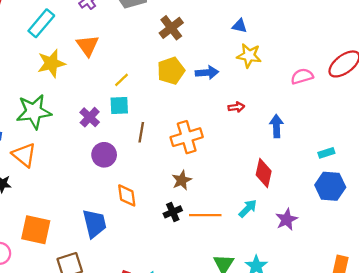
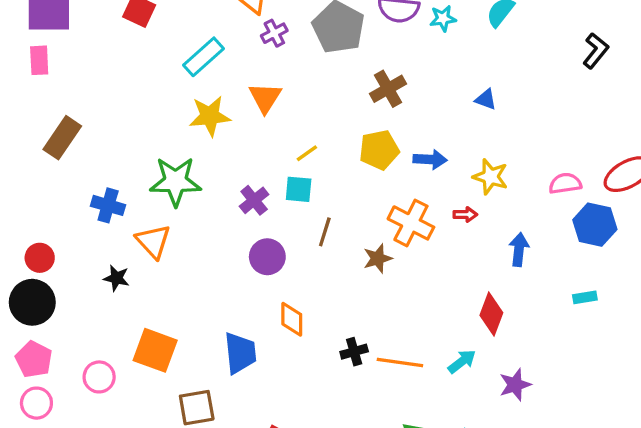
yellow star: (249, 56) -> (490, 177), moved
orange cross: (187, 137) -> (411, 223), moved, turned 36
brown star: (182, 180) -> (378, 258), moved
blue hexagon: (330, 186) -> (595, 225), moved

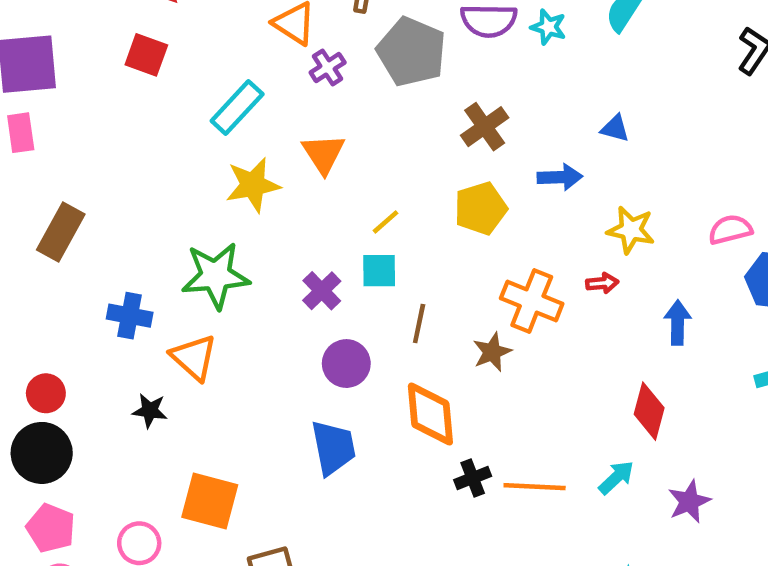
cyan star: (443, 18) -> (548, 27), turned 30
blue arrow: (430, 159) -> (560, 177), moved
orange diamond: (292, 319) -> (430, 414), moved, size x1.4
blue trapezoid: (240, 353) -> (333, 448), moved

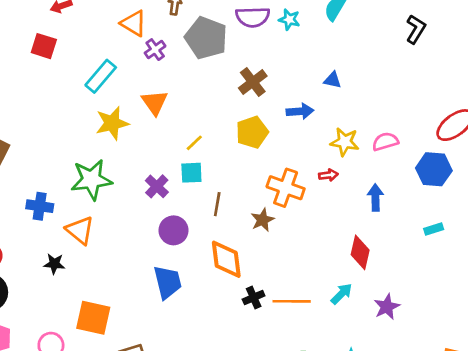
pink semicircle: (730, 230) -> (385, 142), moved

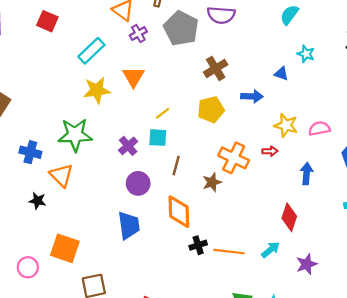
cyan star: (289, 20) -> (306, 54), moved

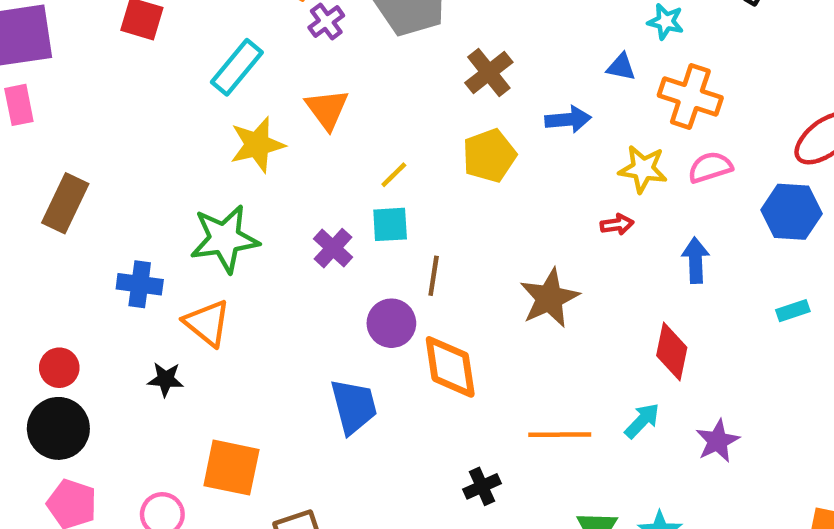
orange cross: (234, 158) -> (690, 96), moved
brown star: (212, 182) -> (549, 298), moved, size x1.5
purple circle: (138, 183) -> (391, 323), moved
black cross: (198, 245) -> (482, 486), moved

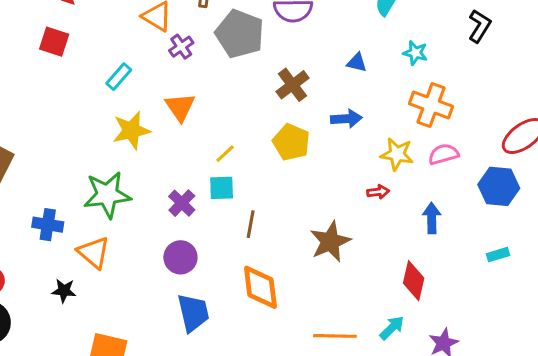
cyan rectangle: (237, 67) -> (119, 77), size x0.7
blue triangle: (621, 67) -> (357, 63), moved
yellow pentagon: (489, 156) -> (291, 142), turned -30
purple circle: (391, 323) -> (180, 257), moved

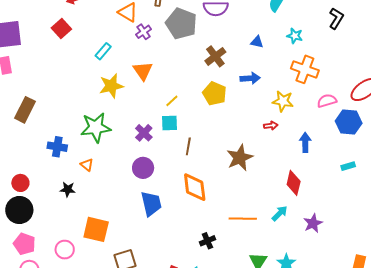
red square: (54, 42) -> (61, 29), turned 30
pink semicircle: (443, 154) -> (327, 101), moved
orange triangle: (94, 252) -> (87, 165), size x0.6

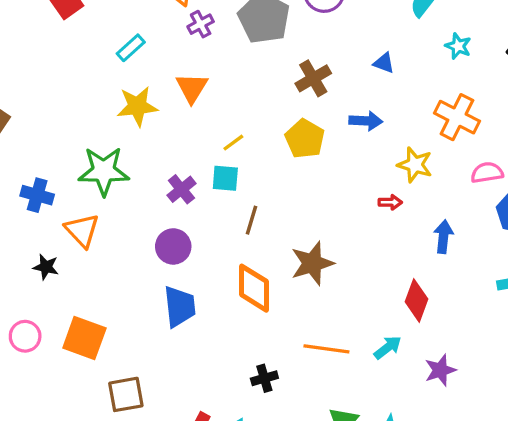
cyan star: (295, 36) -> (458, 46), moved
brown star: (240, 158) -> (312, 263), moved
orange triangle: (87, 165) -> (82, 230), size x1.6
pink circle: (65, 250) -> (25, 336), moved

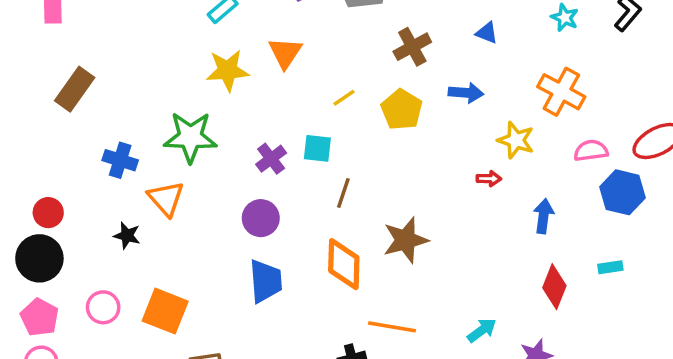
yellow line: (233, 143) -> (344, 98), moved
red diamond: (416, 300) -> (554, 287), moved
orange line: (326, 349) -> (392, 327), moved

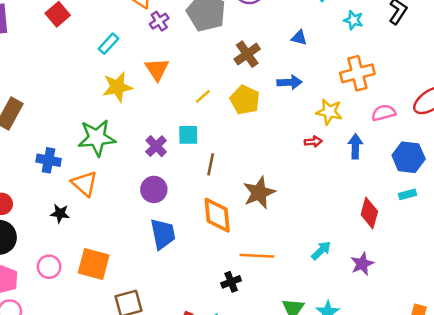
orange cross: (561, 92) -> (357, 73), turned -36
blue hexagon: (622, 192) -> (409, 157), moved
blue arrow: (543, 216) -> (355, 146), moved

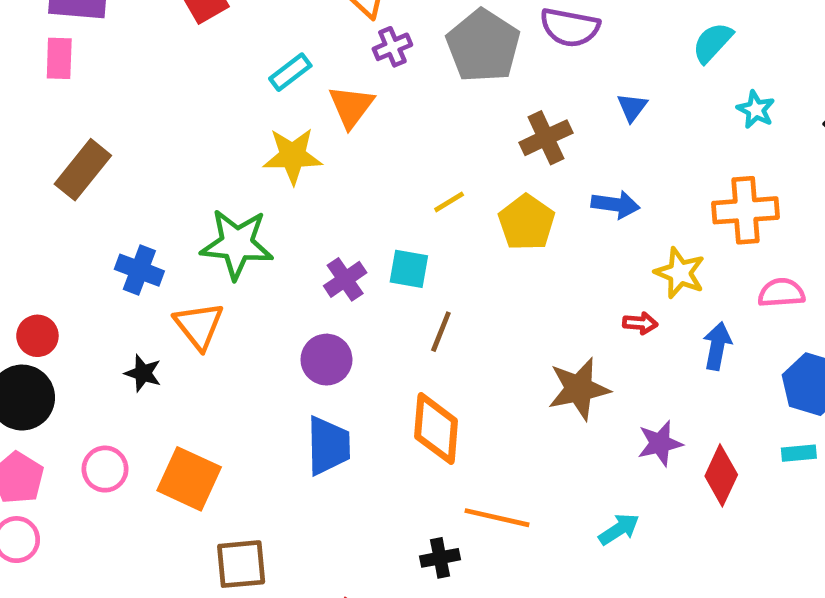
blue triangle: (299, 38) -> (632, 107), moved, turned 42
orange triangle: (157, 69) -> (351, 106), moved
brown star: (259, 193) -> (579, 389), moved
purple star: (362, 264) -> (660, 443), moved

